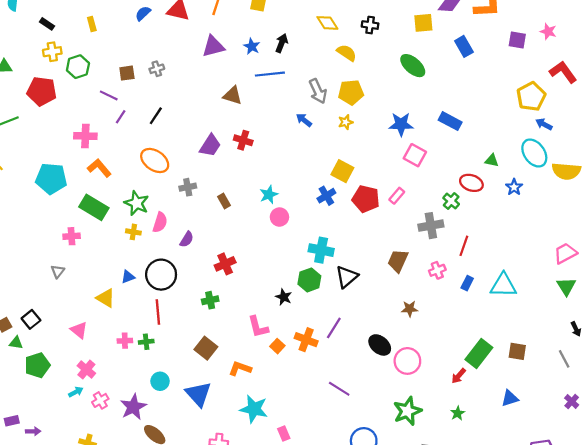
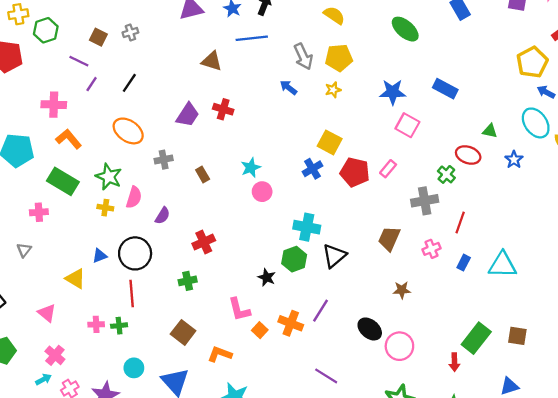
brown square: (127, 73) -> (98, 37), turned 35
red arrow: (459, 376) -> (454, 362), turned -42

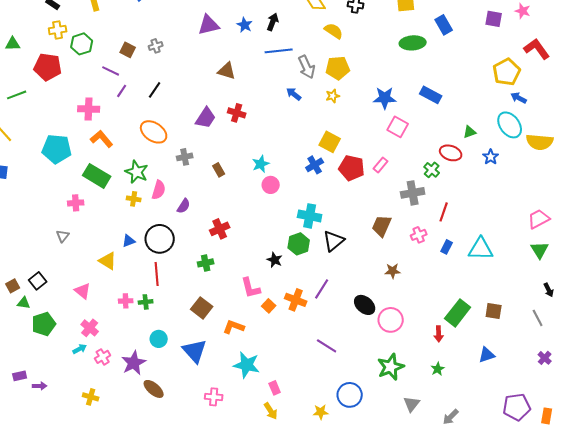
green ellipse: (405, 29) -> (413, 43), moved, turned -45
blue line: (252, 38) -> (279, 51), moved
green triangle: (490, 131) -> (470, 132), turned -32

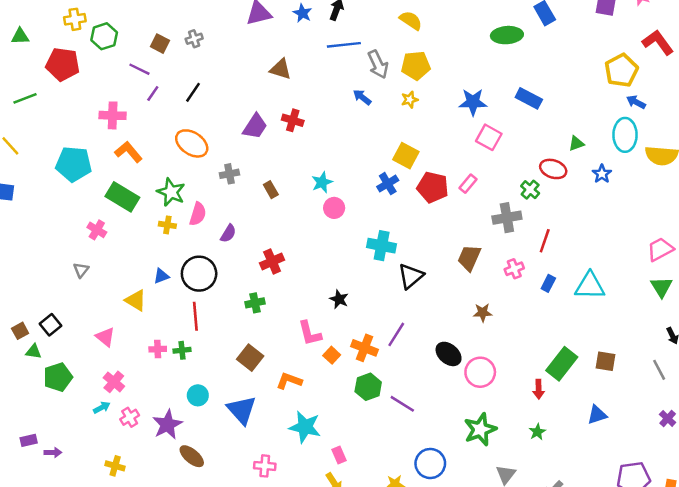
cyan ellipse: (510, 125) -> (625, 135), turned 36
pink cross: (76, 203) -> (97, 230), turned 35
green hexagon: (299, 244) -> (368, 387), moved

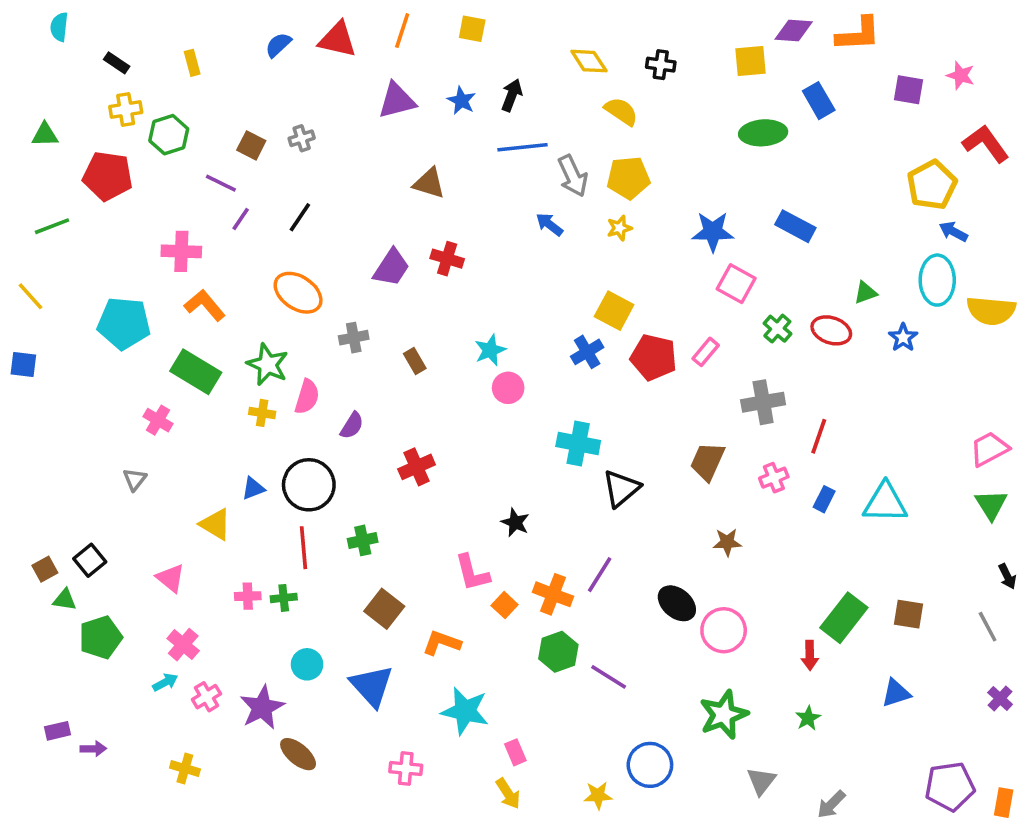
green cross: (530, 190) -> (777, 329), moved
green cross: (255, 303) -> (363, 540), moved

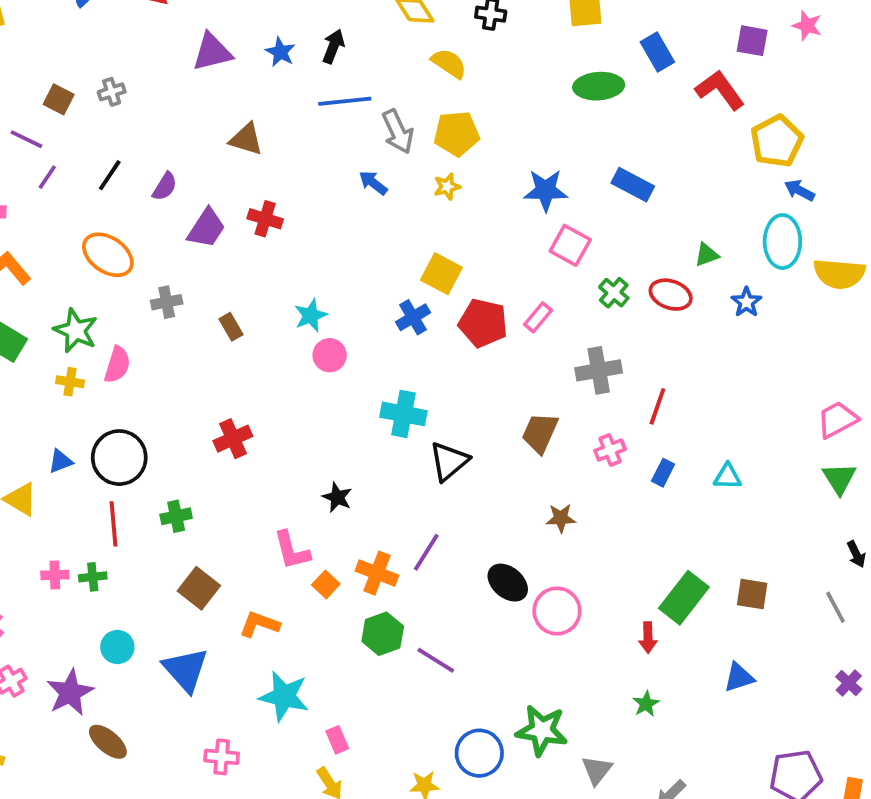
red L-shape: (986, 144) -> (720, 90), moved
purple semicircle: (352, 426) -> (165, 187), moved
cyan triangle: (885, 503) -> (727, 476), size x0.6
green star: (724, 715) -> (542, 730), moved, turned 30

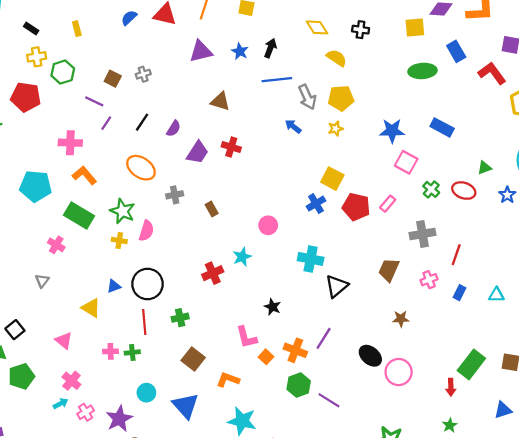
cyan star: (311, 315) -> (242, 257), moved

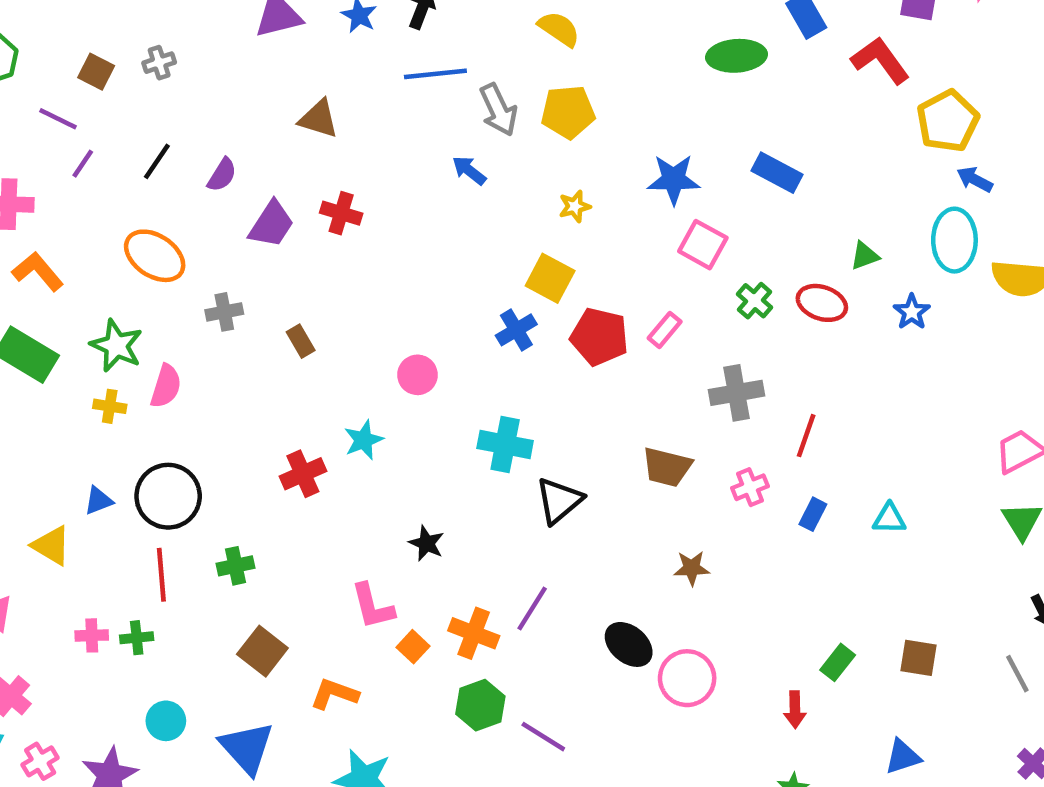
yellow star: (336, 129) -> (575, 206), moved
brown trapezoid: (389, 270) -> (667, 467), turned -100
green rectangle: (471, 364) -> (838, 662), size x0.6

